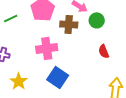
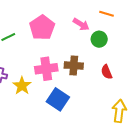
brown cross: (69, 24) -> (74, 66), moved
yellow star: (19, 81) -> (22, 86), moved

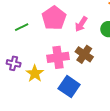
pink arrow: (81, 24) -> (81, 24), moved, turned 91
brown cross: (74, 66) -> (84, 54), turned 30

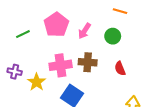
brown cross: (84, 54) -> (88, 62), turned -30

